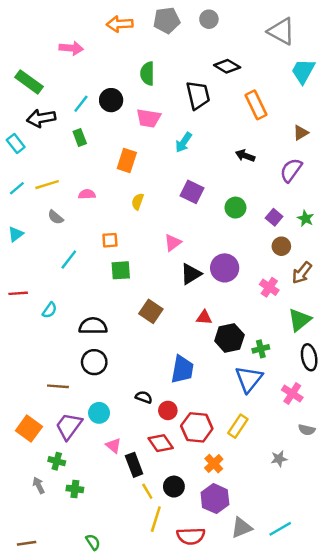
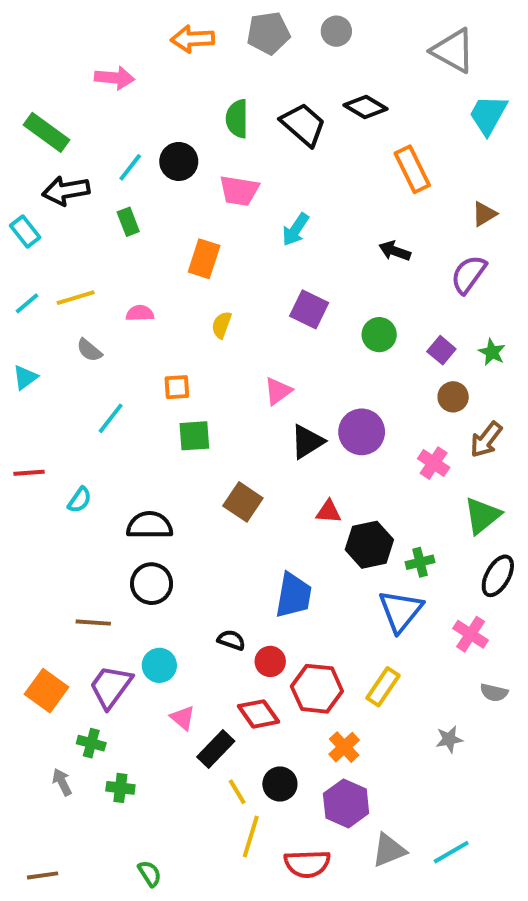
black trapezoid: (198, 95) -> (303, 125), moved, turned -36
black ellipse: (309, 357) -> (498, 576), turned 40
black rectangle: (134, 465) -> (216, 749), turned 65

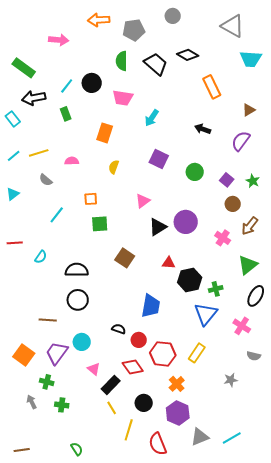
gray pentagon: (268, 33) -> (134, 30), moved
cyan trapezoid: (488, 115) -> (251, 59), turned -115
yellow line: (237, 792) -> (112, 408), moved
red semicircle: (307, 864) -> (158, 444), turned 70

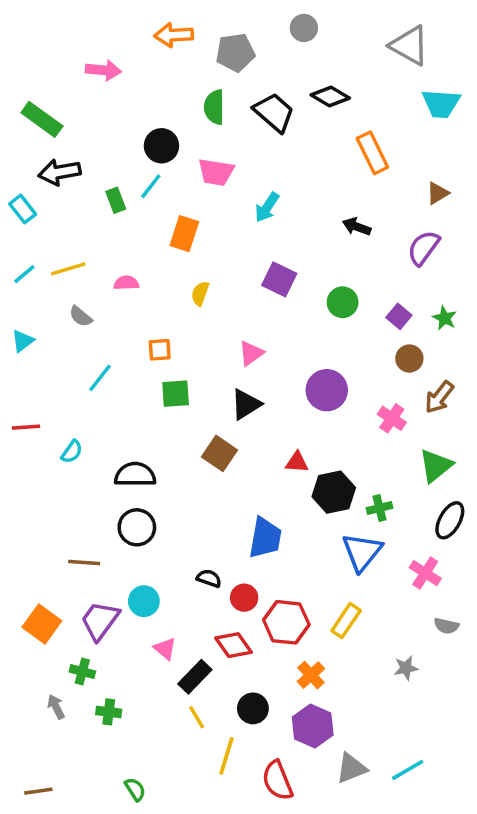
cyan line: (67, 86) -> (151, 186), moved
black triangle: (158, 227) -> (246, 404), moved

